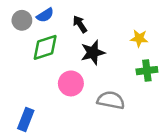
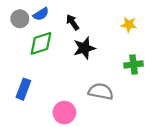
yellow star: (139, 38) -> (129, 25), moved
pink circle: (71, 83) -> (64, 113), moved
blue rectangle: (26, 120) -> (23, 89), moved

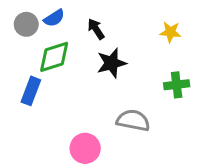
blue rectangle: (23, 89) -> (31, 91), moved

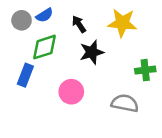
yellow star: (170, 32) -> (122, 23), moved, size x1.6
gray semicircle: (133, 120) -> (125, 103), moved
pink circle: (85, 148) -> (71, 92), moved

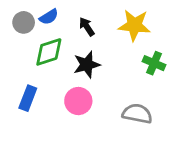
black star: (92, 52) -> (87, 65), moved
green cross: (145, 70) -> (154, 63), moved, turned 30
blue rectangle: (25, 75) -> (28, 98), moved

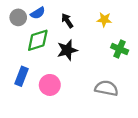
yellow star: (134, 25) -> (104, 20), size x0.6
pink circle: (78, 101) -> (50, 85), moved

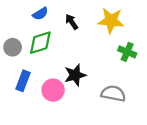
gray circle: (18, 17) -> (13, 47), moved
yellow star: (104, 20) -> (111, 21), size x1.6
black star: (67, 50) -> (75, 75), moved

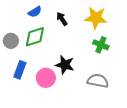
green cross: (127, 52) -> (101, 45), moved
black star: (75, 75) -> (65, 65), turned 30

